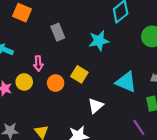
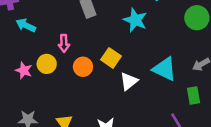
cyan star: (99, 41) -> (135, 20), turned 30
white triangle: (96, 106) -> (129, 81), moved

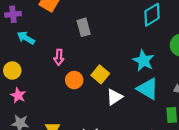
cyan star: (135, 20) -> (143, 61), moved
yellow circle: (47, 64) -> (12, 71), moved
pink star: (24, 70) -> (18, 95), moved

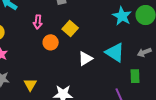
cyan star: (143, 61) -> (122, 16), moved
yellow square: (100, 74) -> (70, 29), moved

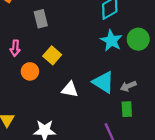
gray arrow: (144, 52) -> (128, 86), moved
white triangle: (85, 58) -> (70, 89), turned 42

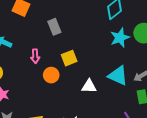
cyan star: (111, 41) -> (120, 38), turned 30
yellow square: (52, 55) -> (69, 58), turned 35

